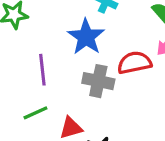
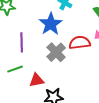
gray cross: (98, 81) -> (56, 52), turned 30

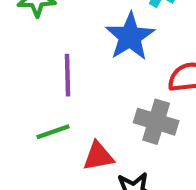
gray cross: (56, 52) -> (156, 122), moved, turned -30

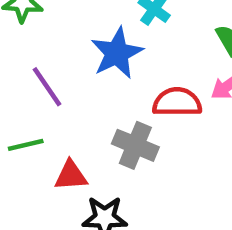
purple line: (67, 75) -> (47, 87), turned -39

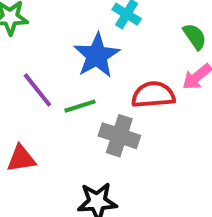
green line: (26, 145) -> (80, 106), moved
red triangle: (71, 175) -> (21, 159), moved

